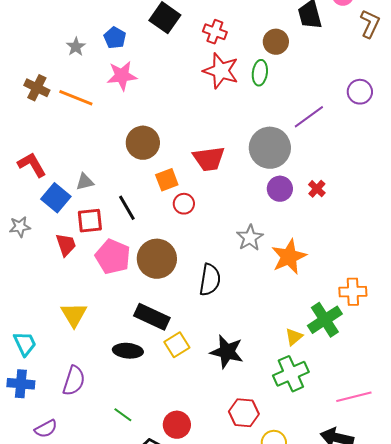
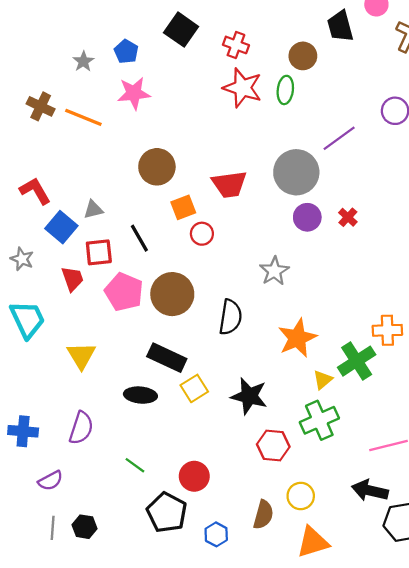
gray star: (20, 227) -> (22, 259), turned 30
orange star: (289, 257) -> (297, 338), moved
cyan trapezoid: (25, 344) -> (27, 319), moved, size x1.4
red hexagon: (244, 413) -> (273, 446), moved

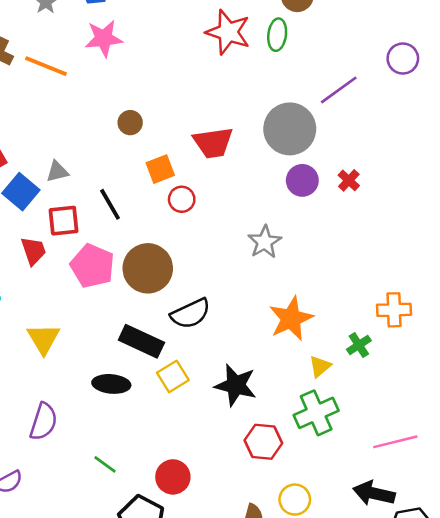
brown circle: (157, 167) -> (130, 123), size x0.6
black semicircle: (230, 317) -> (190, 314), moved, turned 56
green cross: (357, 361) -> (359, 345), size x0.6

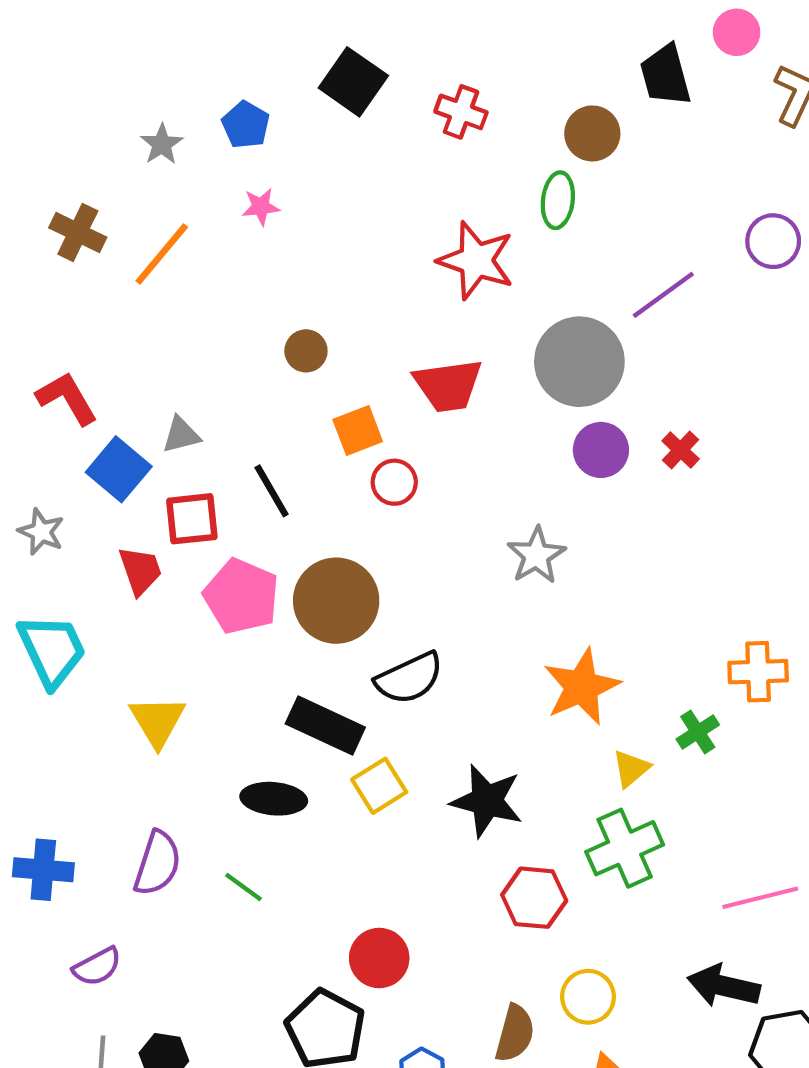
red star: (228, 32) -> (476, 260), moved
pink star: (104, 38) -> (261, 207), size x0.6
orange line: (46, 66) -> (162, 254), turned -72
green line: (105, 464) -> (244, 887), moved

